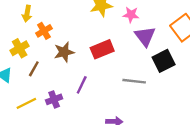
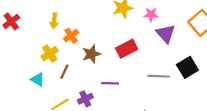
black square: (164, 61) -> (187, 67), moved
purple line: (82, 85) -> (110, 83), turned 70

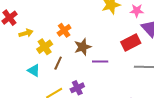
yellow arrow: (54, 21) -> (26, 33), moved, turned -112
red rectangle: (127, 49) -> (131, 42), moved
purple line: (110, 83) -> (100, 61), moved

